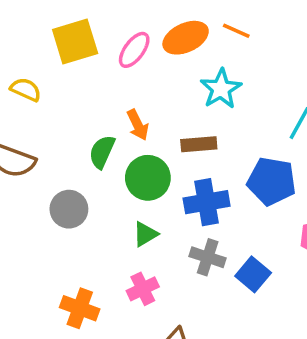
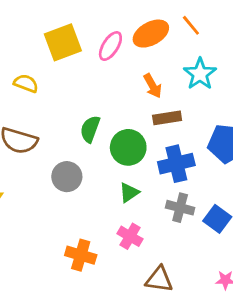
orange line: (236, 31) -> (191, 25), turned 30
cyan star: (221, 89) -> (200, 74), moved
orange arrow: (138, 125) -> (153, 86), moved
pink cross: (143, 289) -> (130, 236), turned -30

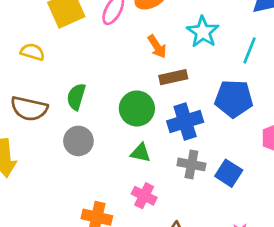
green semicircle: (90, 129) -> (76, 97), moved
green triangle: (129, 193) -> (140, 153), turned 50

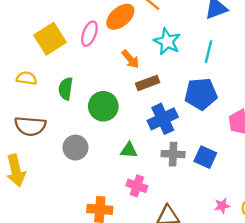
green semicircle: (76, 97) -> (66, 89), moved
green circle: (137, 108) -> (103, 106), moved

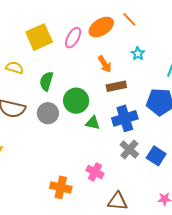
cyan star: (167, 42) -> (138, 54), size x0.6
gray circle: (75, 148) -> (48, 113), moved
green triangle: (129, 150) -> (93, 123), moved
gray cross: (173, 154) -> (129, 149), turned 30

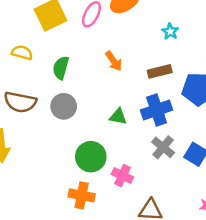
orange arrow: (105, 64) -> (114, 61), moved
brown rectangle: (116, 86) -> (160, 71), moved
green circle: (76, 101) -> (91, 157), moved

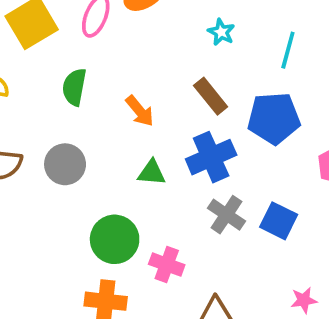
orange arrow: (114, 61) -> (140, 111), moved
green semicircle: (61, 68) -> (74, 87), moved
brown rectangle: (160, 71) -> (211, 96), turned 70

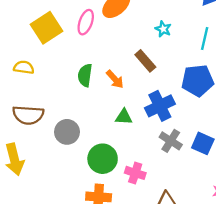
green semicircle: (74, 87) -> (85, 75), moved
brown rectangle: (211, 96) -> (145, 61), moved
gray circle: (65, 164) -> (67, 132), moved

